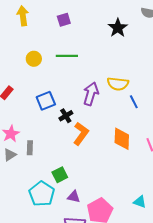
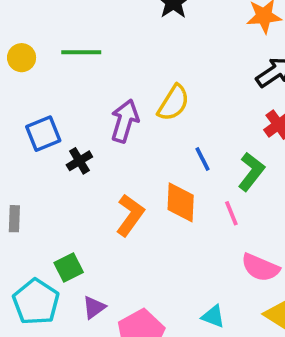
yellow semicircle: (118, 84) -> (173, 103), turned -65
blue line: (134, 102) -> (202, 159), moved
orange L-shape: (81, 134) -> (130, 215), moved
purple triangle: (74, 197) -> (94, 307), turned -48

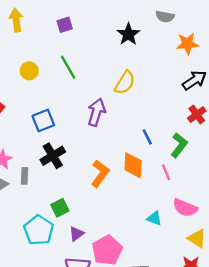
green line: (81, 52) -> (68, 67), turned 60
yellow semicircle: (173, 103) -> (125, 83), moved
black cross: (79, 161) -> (53, 156), moved, size x1.5
cyan triangle: (213, 316) -> (154, 218), moved

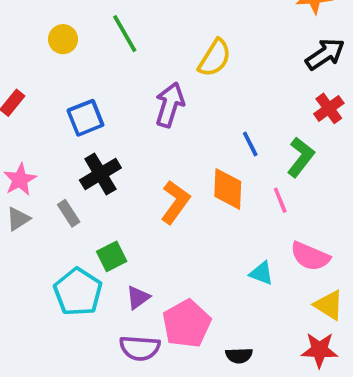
gray rectangle: (24, 176) -> (69, 213), moved, turned -35

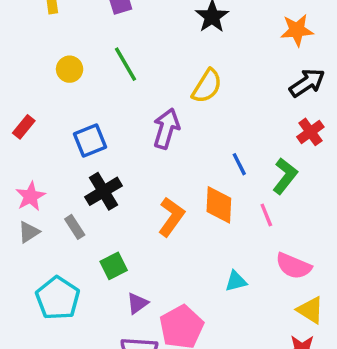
cyan triangle: (261, 273) -> (236, 281), moved, turned -35
cyan pentagon: (78, 292) -> (58, 298), moved

